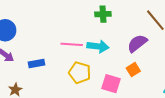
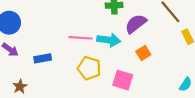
purple semicircle: (137, 43) -> (136, 24), moved
orange square: (133, 70) -> (143, 53), moved

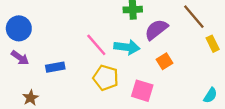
pink line: (81, 38) -> (96, 45), turned 45

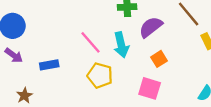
cyan arrow: (127, 47) -> (121, 45), turned 70
pink square: (142, 91) -> (150, 88), moved

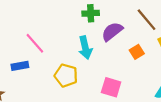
pink line: (91, 42) -> (35, 43), moved
orange square: (159, 59) -> (137, 52), moved

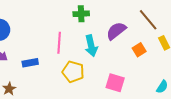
green cross: (91, 13) -> (81, 14), moved
pink line: (35, 43) -> (59, 43), moved, turned 45

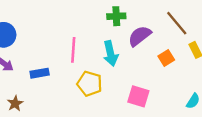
green cross: (81, 14) -> (116, 16), moved

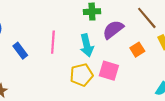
blue rectangle: (40, 73) -> (20, 51), moved, turned 63
yellow pentagon: (90, 84) -> (81, 75), moved, turned -30
pink square: (138, 96) -> (109, 71), moved

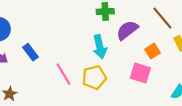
pink line: (53, 42) -> (63, 74), moved, turned -35
pink square: (109, 71) -> (140, 73), moved

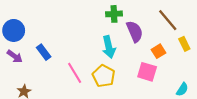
purple semicircle: (127, 30) -> (135, 31), turned 105
yellow pentagon: (94, 77) -> (104, 76), turned -30

